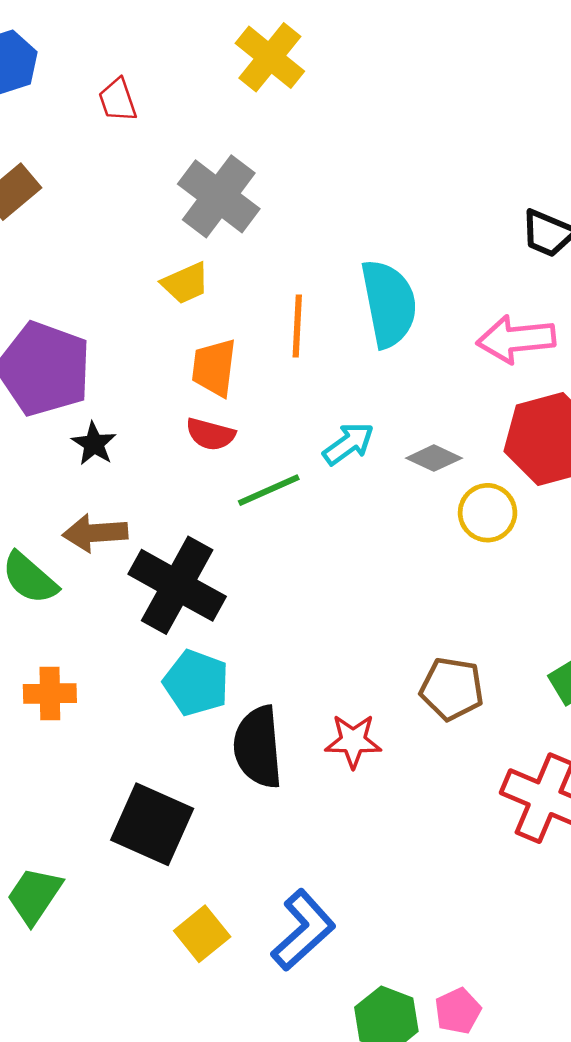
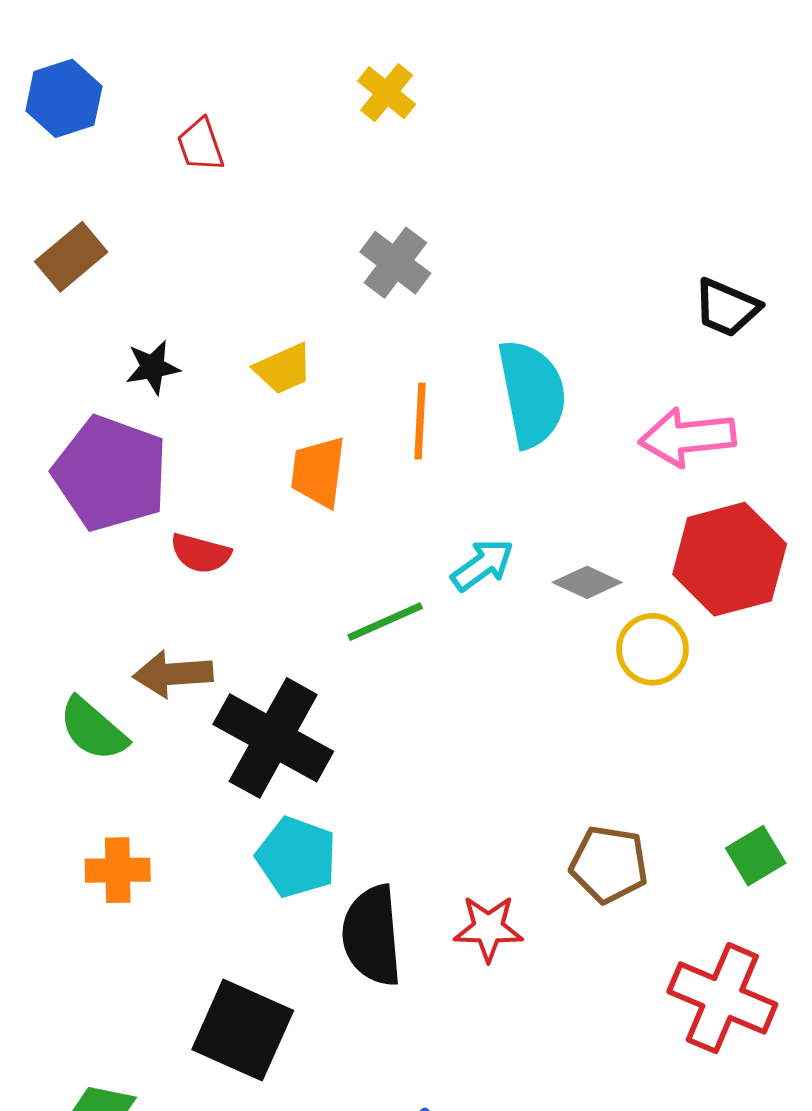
yellow cross: (270, 57) -> (387, 93), size x0.7
gray cross: (219, 196) -> (395, 263), moved, size x0.7
red semicircle: (210, 434) -> (201, 553), moved
black star: (94, 444) -> (153, 367), moved, turned 30

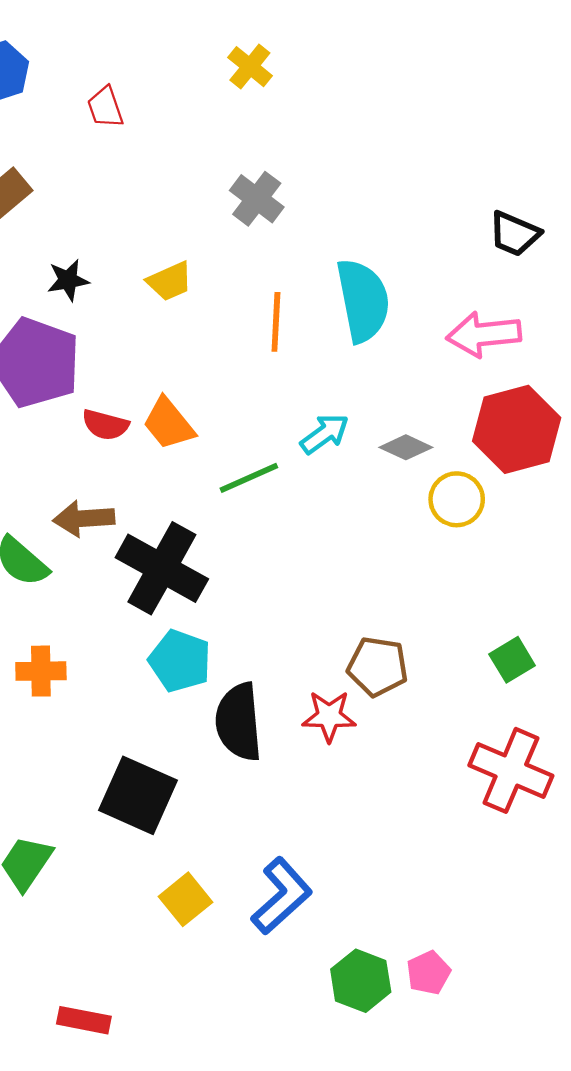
orange trapezoid: (318, 472) -> (169, 424), moved, turned -46
green square: (756, 856) -> (512, 660), moved
brown pentagon: (609, 864) -> (378, 667), moved

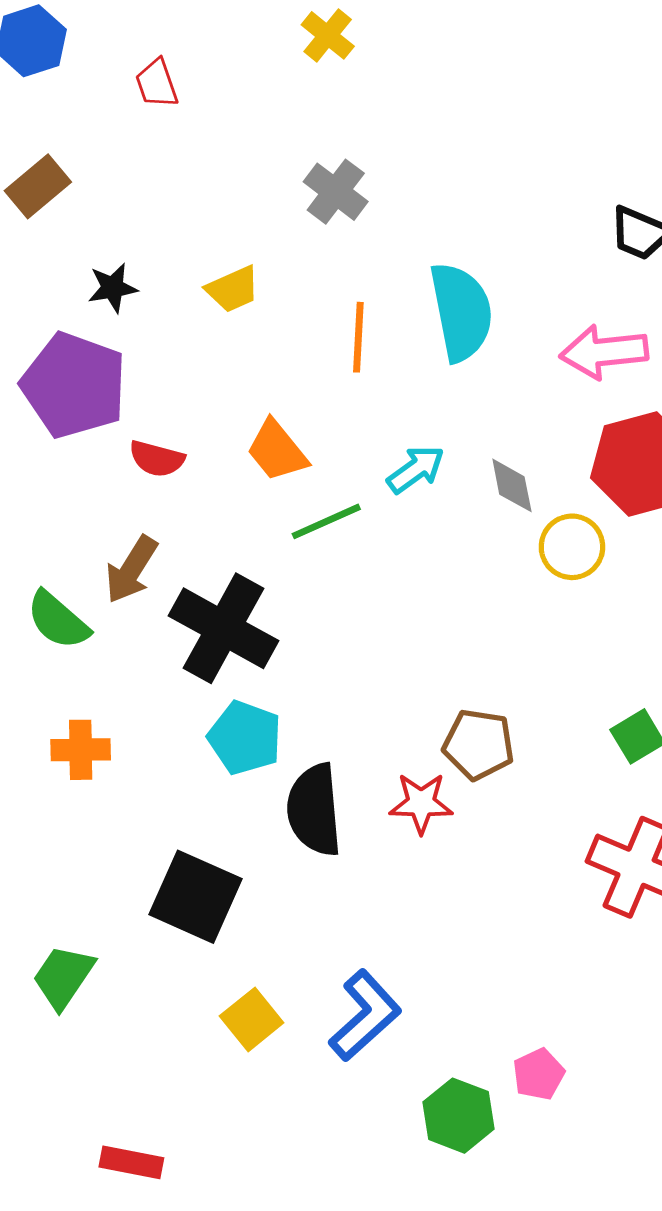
orange trapezoid: (169, 424) -> (277, 451), moved
gray diamond: (406, 447) -> (512, 485), turned 54
brown arrow: (84, 519) -> (131, 570), turned -54
pink pentagon: (428, 973) -> (539, 1074), moved

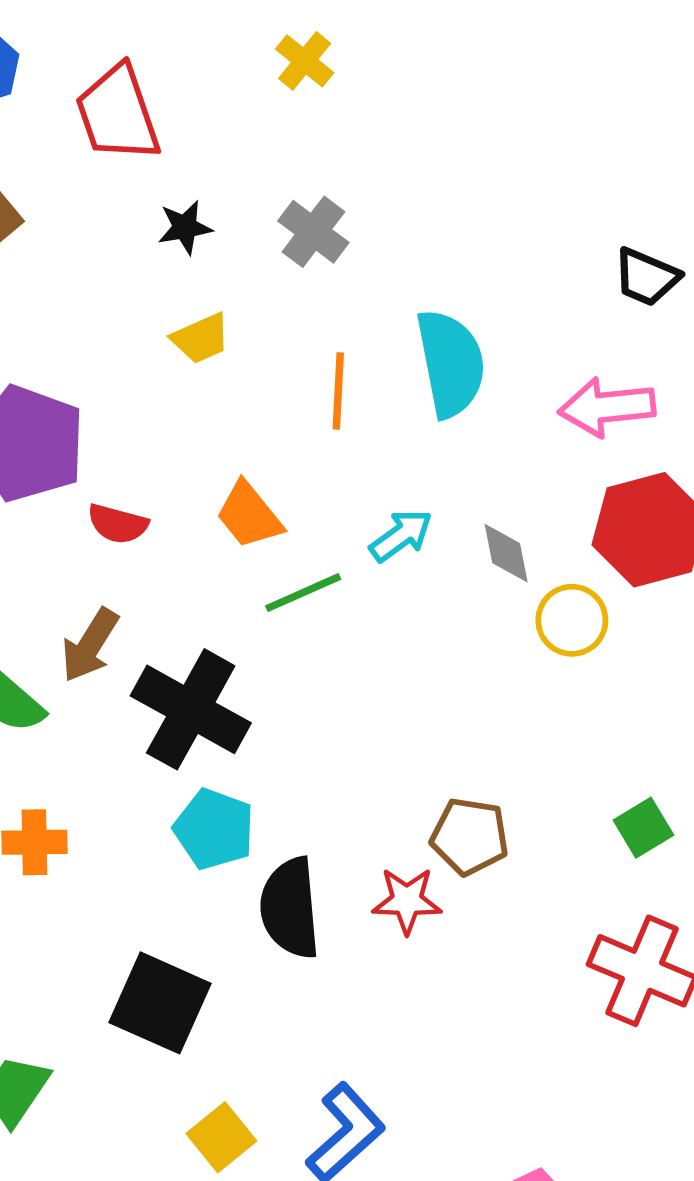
red trapezoid: (157, 84) -> (118, 113), size x1.8
black star: (113, 288) -> (185, 227), moved

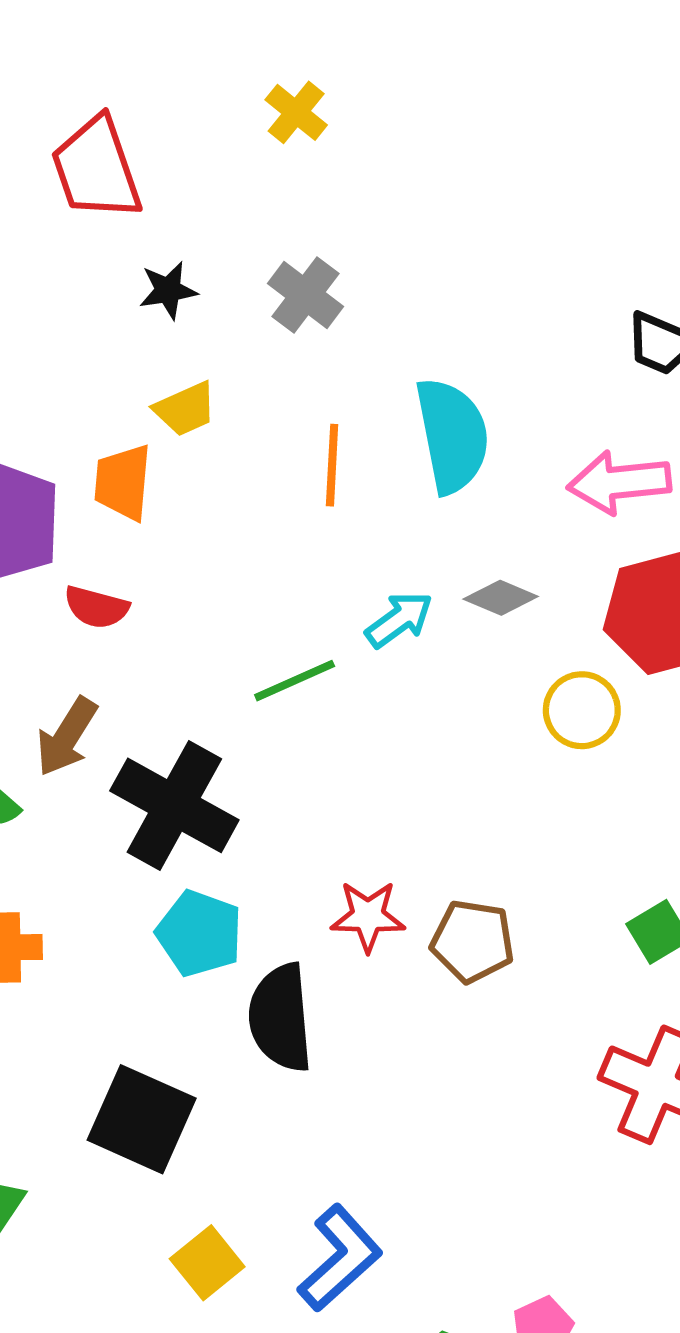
orange trapezoid: (249, 515) -> (123, 482), moved, turned 44
gray diamond: (506, 553) -> (501, 598), moved, turned -56
red star: (407, 901) -> (368, 916), moved

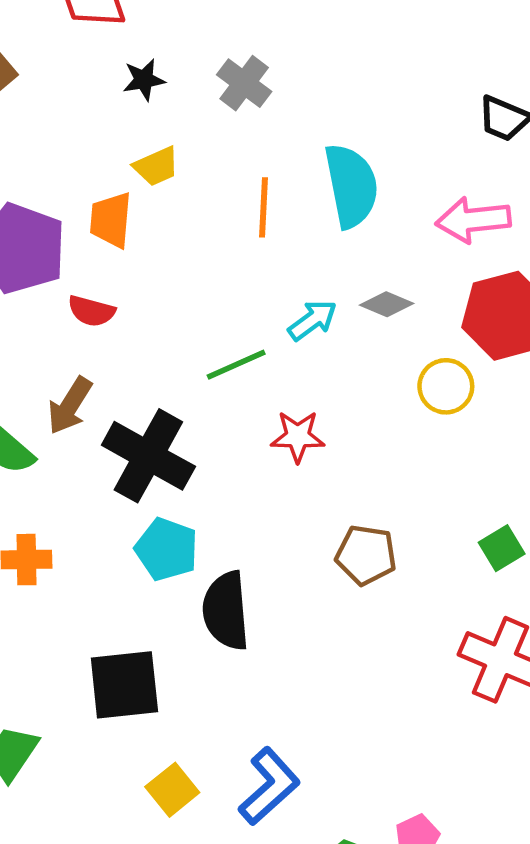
red star: (368, 916) -> (298, 436), moved
black square: (142, 1119) -> (124, 685), turned -30

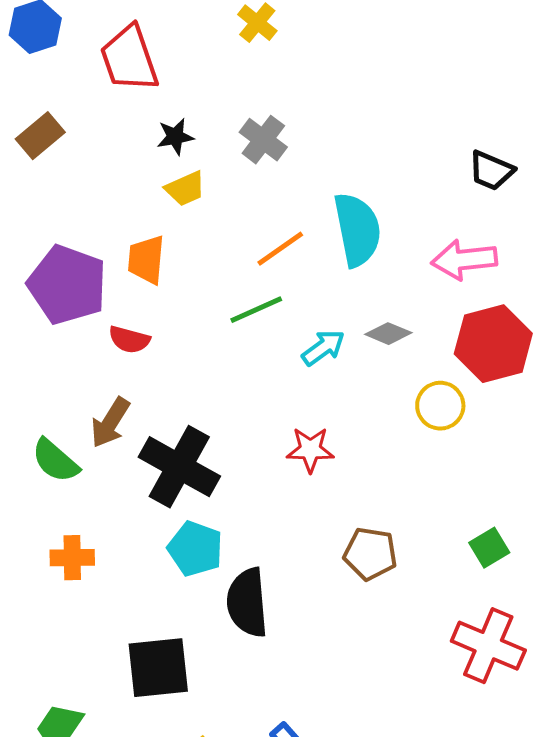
yellow trapezoid: (156, 166) -> (185, 189), moved
orange line: (263, 207) -> (280, 249), turned 52
green line: (236, 365) -> (256, 310), moved

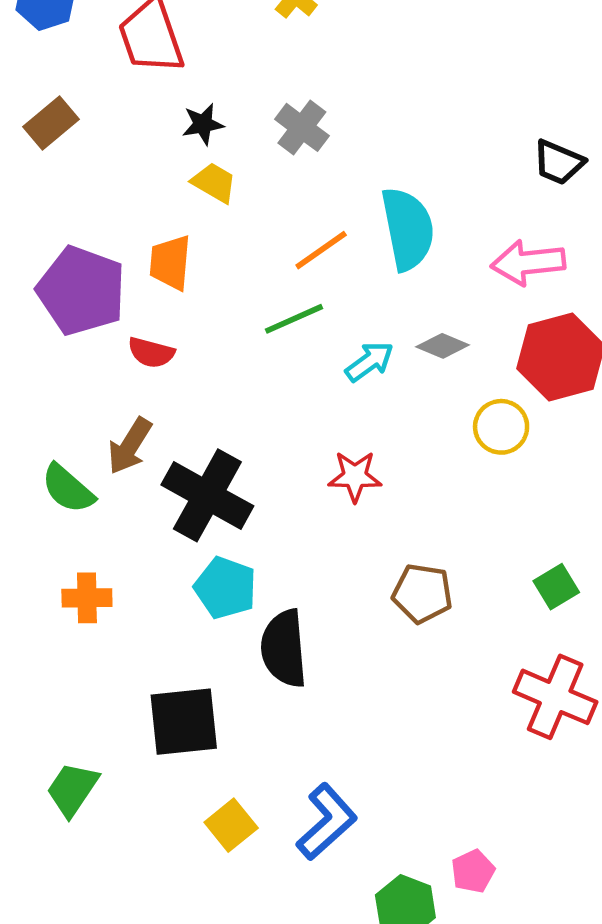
yellow trapezoid: (185, 189) -> (214, 183), turned -126

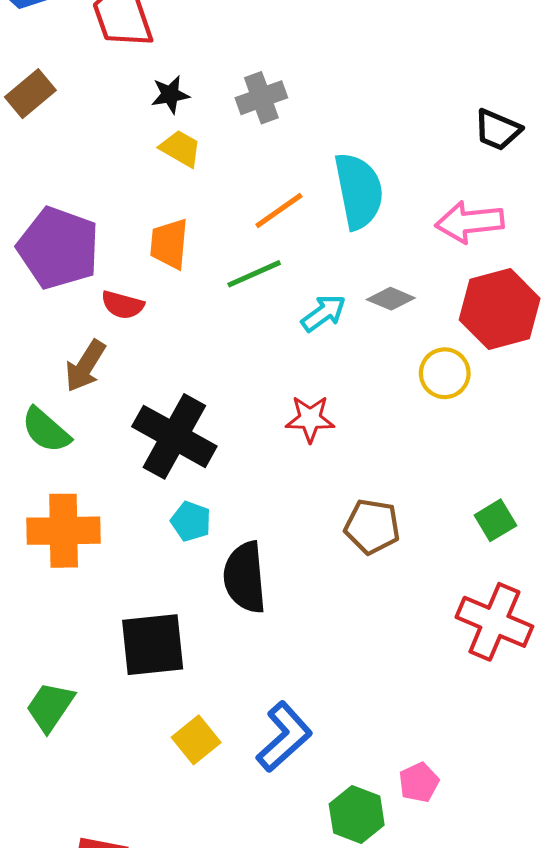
gray cross: (302, 127) -> (261, 98), turned 33
orange trapezoid: (170, 263) -> (169, 244), moved
brown arrow: (130, 446) -> (85, 366), moved
cyan pentagon: (225, 588) -> (191, 521), size x0.7
orange cross: (87, 598) -> (64, 531), size x1.6

